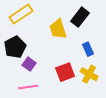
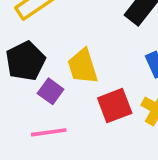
yellow trapezoid: (58, 29) -> (83, 66), moved

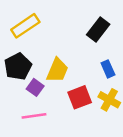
yellow trapezoid: (83, 66) -> (57, 70), turned -140

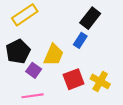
blue rectangle: (108, 69) -> (80, 40), moved, turned 56

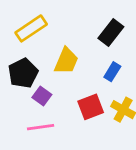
blue rectangle: (80, 40) -> (112, 72), moved
yellow trapezoid: (54, 55) -> (66, 61), moved

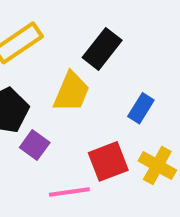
black rectangle: (111, 32) -> (102, 49), moved
pink line: (41, 127) -> (69, 192), moved

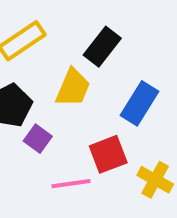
blue rectangle: (141, 108) -> (139, 103), size x1.5
yellow cross: (157, 165) -> (155, 180), moved

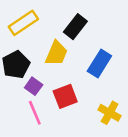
red square: (108, 154) -> (65, 96), moved
pink line: (71, 184) -> (35, 113), moved, turned 75

